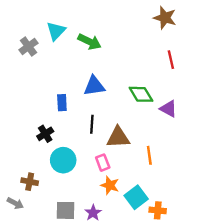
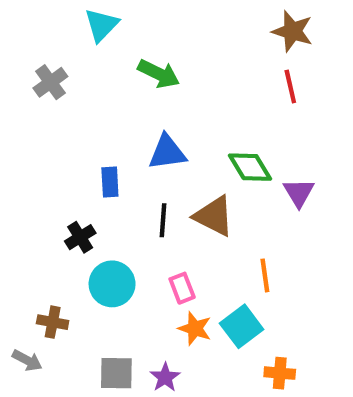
cyan triangle: (56, 31) -> (101, 25), moved
red line: (171, 60) -> (290, 86), moved
purple triangle: (168, 109) -> (299, 193), turned 30
brown triangle: (118, 137) -> (214, 216), moved, turned 30
cyan square: (136, 197) -> (242, 326), moved

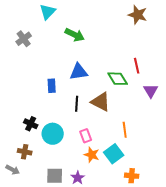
red line: (290, 86) -> (137, 66), moved
purple triangle: (299, 193) -> (151, 91), moved
black cross: (80, 237) -> (31, 124), moved, turned -32

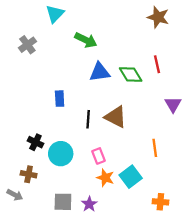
red line: (137, 66) -> (157, 64), moved
blue triangle: (79, 72) -> (100, 72), moved
green diamond: (118, 79) -> (131, 75), moved
orange line: (125, 130) -> (155, 148), moved
orange cross: (132, 176) -> (160, 202), moved

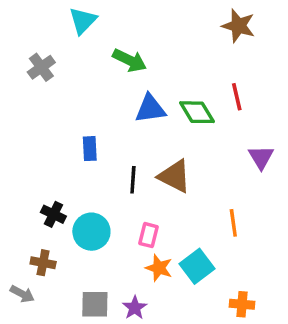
pink rectangle: (99, 156) -> (149, 235), turned 35

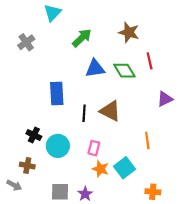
brown star: (238, 26) -> (129, 32), moved
green arrow: (130, 60) -> (82, 38), turned -70
blue rectangle: (90, 149) -> (57, 94), size x1.5
purple triangle: (261, 157) -> (165, 99), turned 35

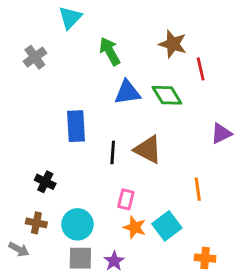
green arrow: (82, 38) -> (110, 51), turned -75
red line: (150, 61) -> (201, 69), moved
cyan circle: (58, 146) -> (77, 224), moved

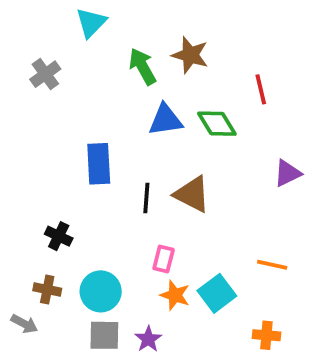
brown star: (173, 44) -> (190, 55), moved
orange line: (198, 189) -> (272, 265), moved, turned -70

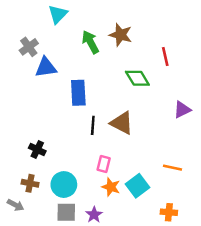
blue triangle: (165, 120) -> (46, 67), moved
blue rectangle: (99, 164) -> (78, 93), moved

